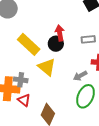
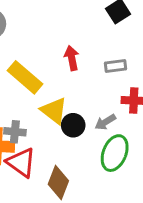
black circle: (56, 44) -> (73, 125), moved
red triangle: (24, 100) -> (21, 163), size x1.5

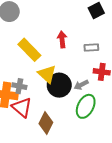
black circle: (73, 125) -> (59, 85), size x1.5

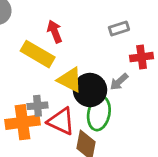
red arrow: (62, 39) -> (55, 32), moved
green ellipse: (86, 106) -> (99, 113), moved
red triangle: (22, 107) -> (61, 121), moved

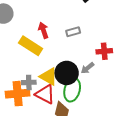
gray rectangle: (119, 29) -> (73, 32), moved
yellow triangle: (70, 80) -> (49, 77), moved

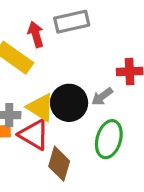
gray rectangle: (73, 32) -> (72, 22), moved, size x1.5
green ellipse: (72, 90) -> (109, 139), moved

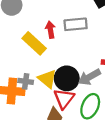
gray arrow: (102, 97) -> (89, 77), size x1.5
red triangle: (34, 135) -> (64, 99), moved, turned 30

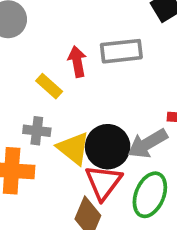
yellow rectangle: (34, 43) -> (49, 86), size x0.6
gray cross: (26, 81) -> (37, 131), moved

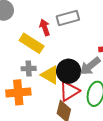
yellow rectangle: (49, 86) -> (32, 43), size x1.6
red triangle: (103, 182) -> (69, 91), turned 30

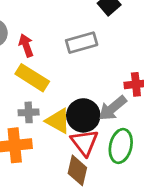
red arrow: (45, 27) -> (26, 45), moved
red triangle: (69, 91) -> (85, 143), turned -35

